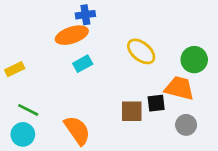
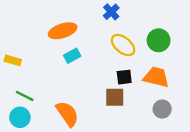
blue cross: (85, 15) -> (111, 12), moved, turned -35
green circle: (194, 60) -> (159, 40), moved
yellow rectangle: (15, 69) -> (13, 60), turned 42
black square: (156, 103) -> (124, 77), moved

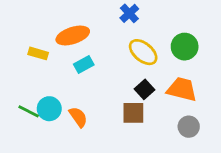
yellow rectangle: (13, 60) -> (38, 53), moved
black square: (124, 77) -> (145, 89), turned -35
orange semicircle: (67, 114) -> (78, 117), moved, size x0.7
cyan circle: (20, 117) -> (49, 109), moved

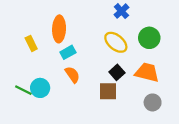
blue cross: (129, 13) -> (121, 11), moved
orange ellipse: (73, 36) -> (59, 29), turned -70
yellow rectangle: (38, 53) -> (31, 43), turned 48
orange semicircle: (78, 117) -> (72, 75), moved

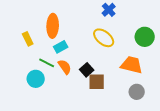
green circle: (149, 38) -> (145, 37), moved
black square: (117, 72) -> (87, 70), moved
green line: (23, 90) -> (47, 63), moved

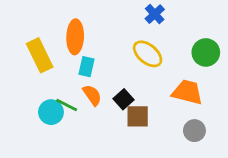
yellow rectangle: (28, 39) -> (40, 55), size x1.6
cyan rectangle: (61, 47) -> (86, 67), turned -48
green line: (47, 63) -> (67, 105), moved

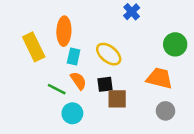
yellow ellipse: (148, 54) -> (109, 54), moved
black square: (123, 99) -> (105, 84), turned 35
cyan circle: (51, 112) -> (72, 113), moved

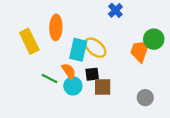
cyan rectangle: (74, 56) -> (78, 50), moved, size x1.5
orange trapezoid: (159, 78) -> (140, 51), moved, turned -85
cyan circle: (72, 113) -> (73, 86), moved

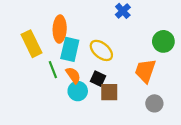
cyan rectangle: (78, 50) -> (70, 49), moved
orange trapezoid: (140, 51) -> (145, 71), moved
black square: (92, 74) -> (98, 79), turned 32
green line: (50, 78) -> (53, 70), moved, turned 42

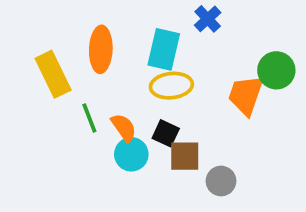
cyan rectangle: (70, 49) -> (164, 49), moved
yellow ellipse: (101, 50) -> (171, 86), turned -45
orange trapezoid: (145, 71) -> (246, 95), moved
gray circle: (154, 103) -> (221, 181), moved

